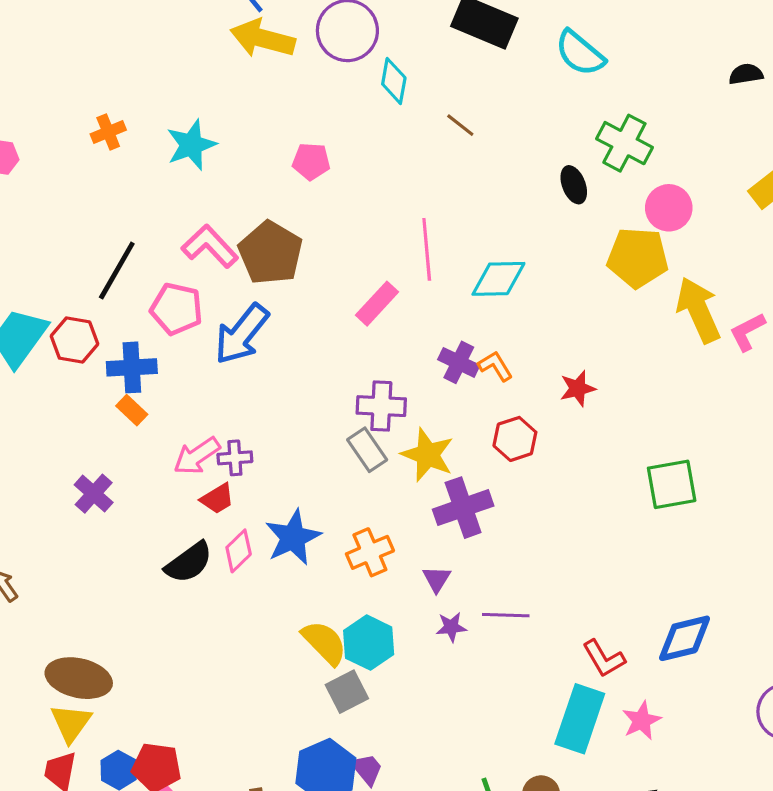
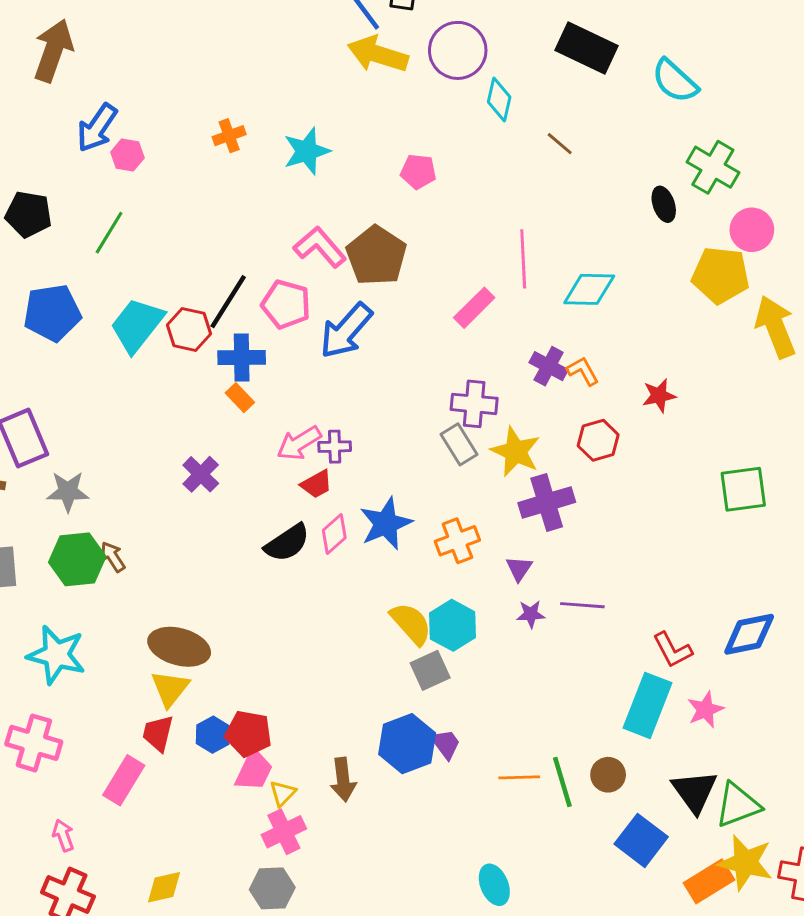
black line: (117, 271) -> (228, 302), moved

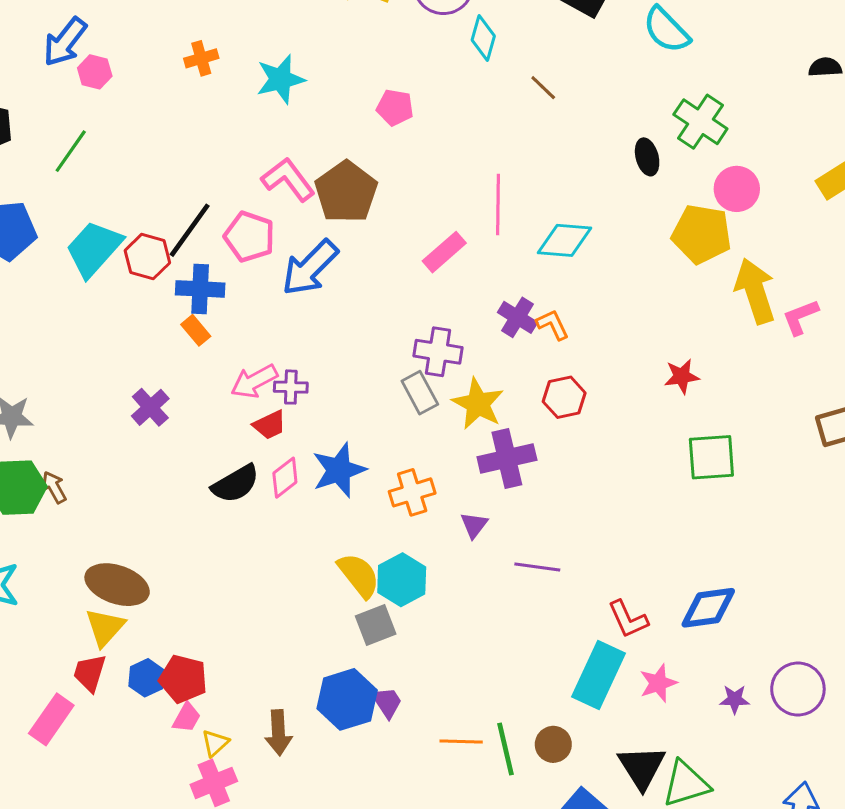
red star: (659, 395) -> (682, 376), moved
purple star: (531, 614) -> (735, 699), moved
pink trapezoid: (254, 770) -> (187, 717), size x0.7

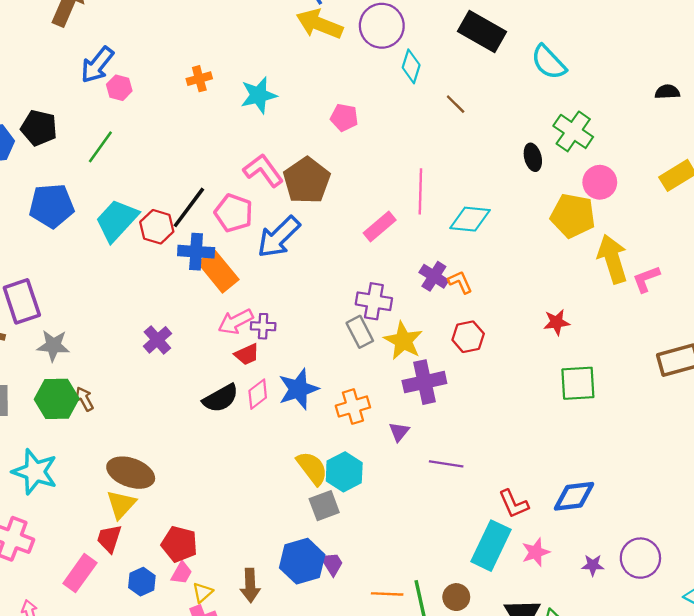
orange rectangle: (196, 330) -> (218, 271), moved, size x1.8
blue hexagon: (146, 678) -> (142, 582), moved

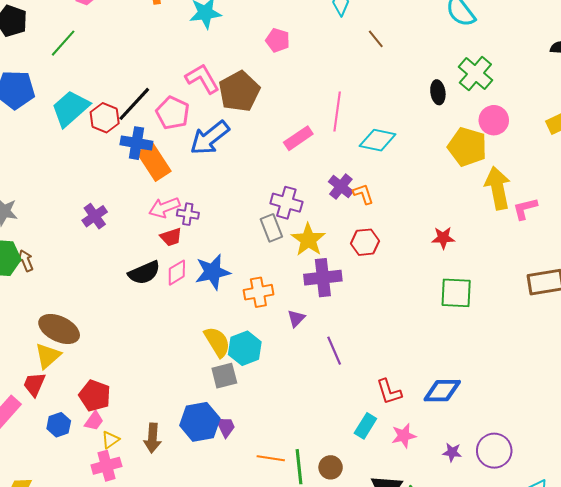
purple line: (446, 464) -> (334, 351), turned 52
cyan rectangle: (491, 546) -> (365, 426), size x0.6

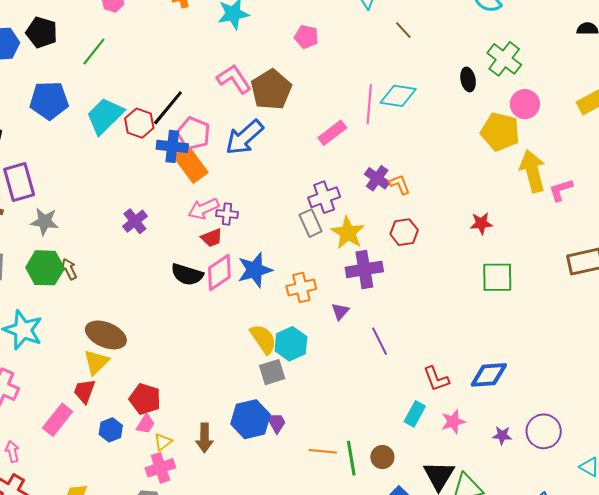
pink pentagon: (173, 113) -> (194, 133), moved
cyan diamond: (378, 140) -> (398, 96), moved
purple cross: (286, 203) -> (324, 197), turned -32
black semicircle: (144, 273) -> (187, 274), turned 44
pink diamond: (177, 273) -> (219, 273), size x1.4

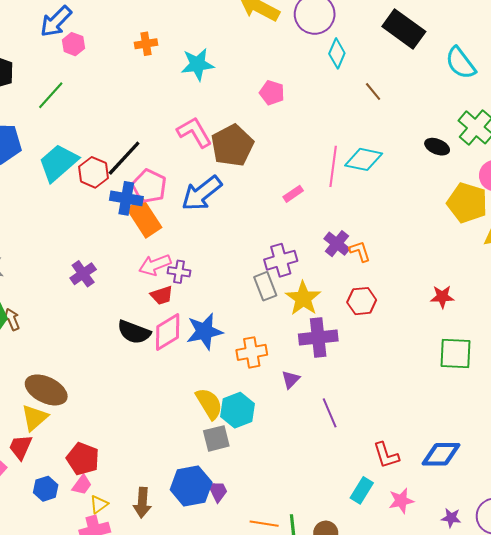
black ellipse: (468, 79) -> (437, 147), turned -60
pink rectangle: (332, 133) -> (293, 194), size x0.7

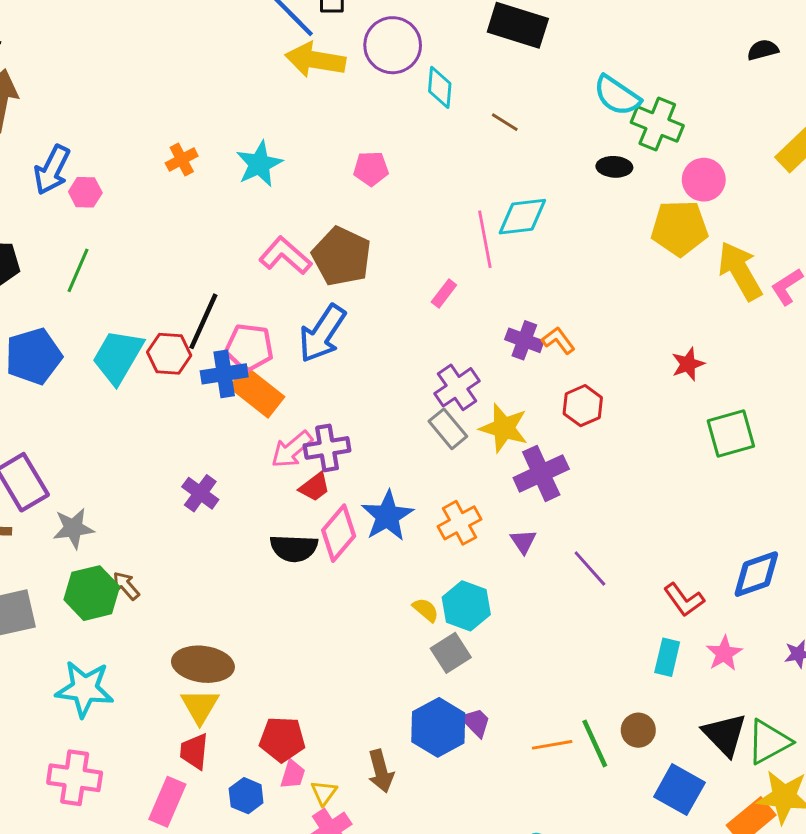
cyan semicircle: (461, 63) -> (617, 95), moved
purple cross: (179, 272) -> (327, 448), size x1.4
yellow semicircle: (209, 404) -> (426, 610), size x0.6

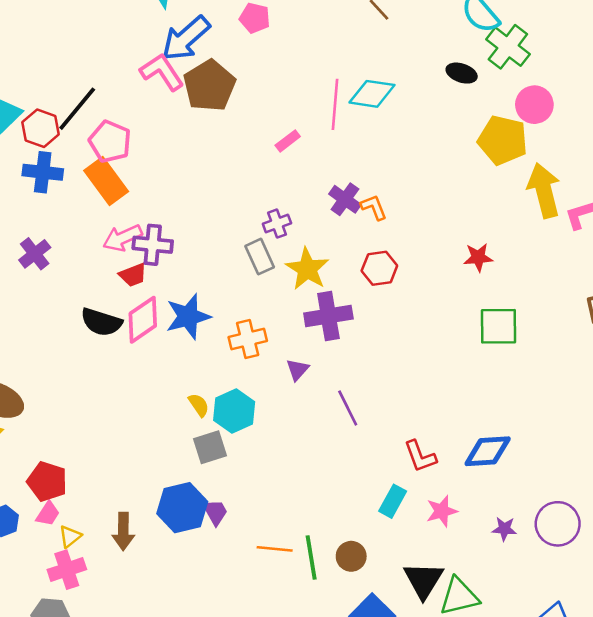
blue arrow: (322, 334) -> (186, 38), moved
blue cross: (224, 374) -> (43, 172), moved
purple cross: (457, 387) -> (277, 224), size x0.7

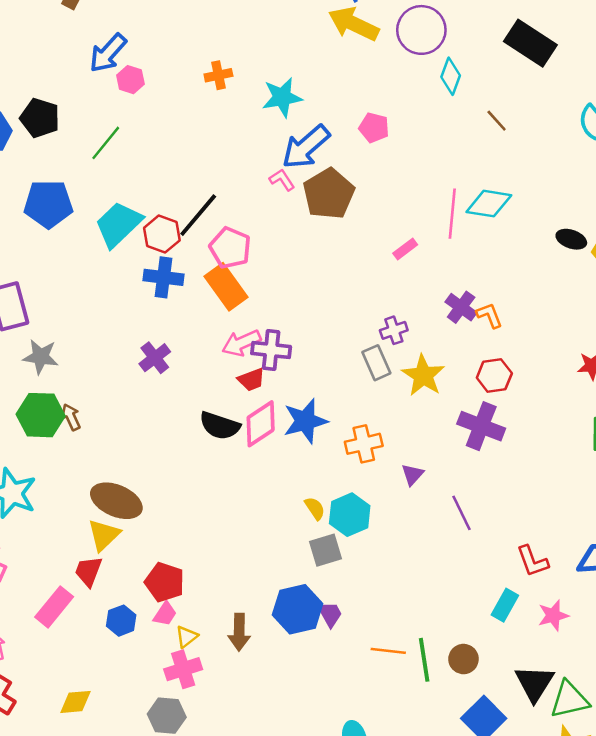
pink L-shape: (162, 72) -> (282, 180), size x0.6
black ellipse: (462, 73) -> (571, 239), moved
purple cross: (328, 316) -> (481, 426), moved, turned 30

